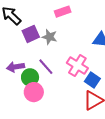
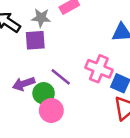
purple square: (31, 34) -> (35, 40), turned 30
gray star: (50, 37) -> (41, 18), moved

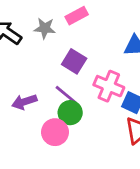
purple square: (35, 40) -> (74, 61), moved, turned 35
green circle: (44, 93) -> (70, 113), moved

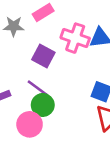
pink cross: (109, 86) -> (75, 38), moved

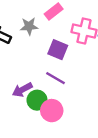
green circle: (43, 105) -> (37, 100), moved

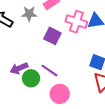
purple line: (56, 78) -> (49, 71), moved
pink circle: (52, 111) -> (60, 94), moved

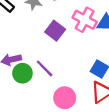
pink circle: (60, 94) -> (65, 98), moved

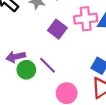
pink cross: (85, 20) -> (86, 19), turned -35

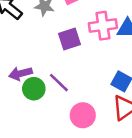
purple square: (57, 29) -> (70, 39), turned 36

